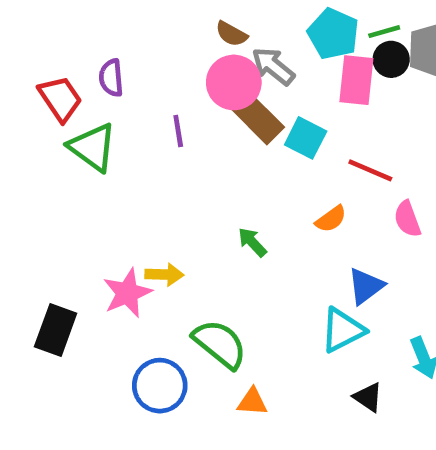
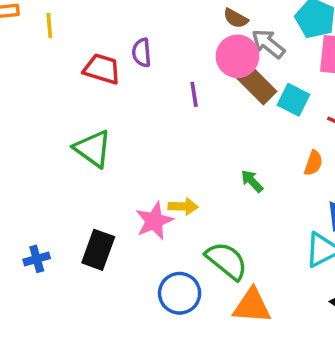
red trapezoid: (60, 99) -> (102, 69), turned -39
green triangle: (93, 147) -> (93, 149), moved
orange semicircle: (331, 219) -> (313, 163), turned -35
orange triangle: (252, 402) -> (252, 306), size x1.6

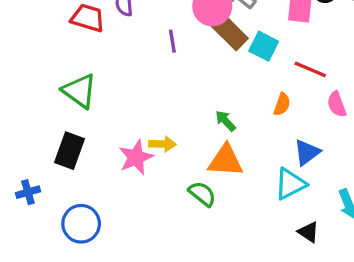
black rectangle: (98, 250) -> (69, 151), moved
green semicircle: (227, 261) -> (202, 194), size x0.7
blue circle: (180, 293) -> (81, 224), moved
orange triangle: (252, 306) -> (225, 161), moved

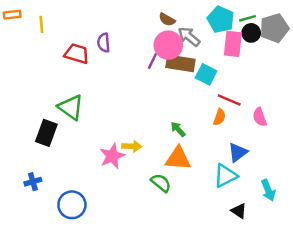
brown rectangle: (229, 31) -> (180, 63), turned -36
purple line: (172, 41) -> (152, 61), moved, turned 35
red line: (310, 69) -> (229, 100), moved
black rectangle: (69, 151) -> (46, 133), moved

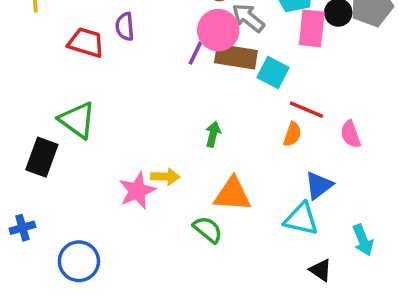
green arrow: (178, 129) -> (213, 134), moved, turned 56
cyan triangle: (226, 176) -> (301, 219), turned 40

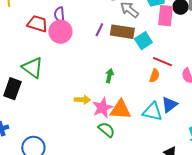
pink circle: (218, 30) -> (60, 32), moved
cyan square: (273, 72) -> (143, 41), turned 30
pink star: (137, 191) -> (102, 108), moved
cyan triangle: (301, 219) -> (152, 112), moved

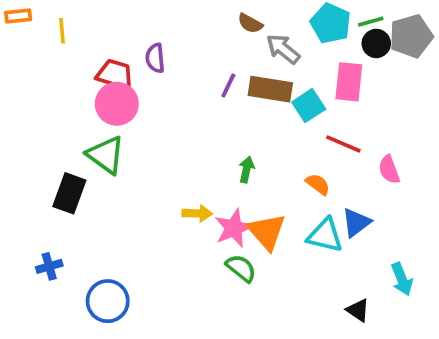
pink rectangle: (165, 16) -> (349, 82), moved
pink circle: (60, 32) -> (117, 104), moved
orange semicircle: (154, 76) -> (318, 184), moved, turned -72
orange triangle: (120, 110) -> (267, 232), turned 45

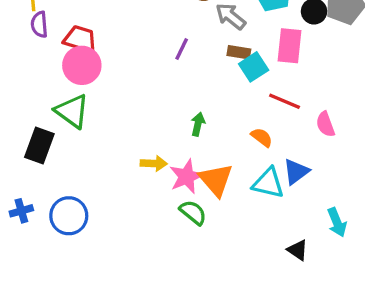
purple semicircle: (155, 58) -> (39, 24), moved
brown rectangle: (270, 89) -> (239, 52), moved, size x0.6
blue circle: (108, 301) -> (69, 216), moved

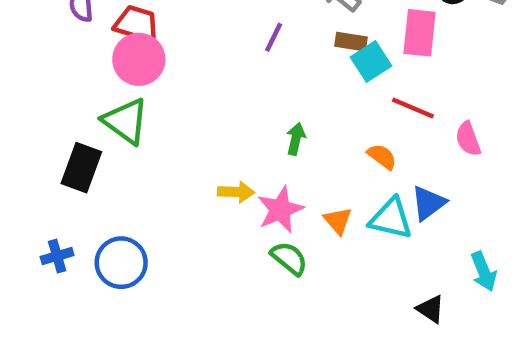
orange triangle: (216, 180) -> (338, 221), moved, size x0.6

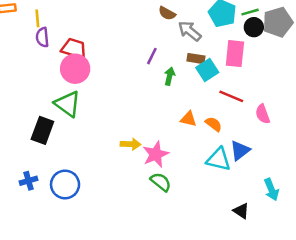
green arrow: (296, 139) -> (170, 76), moved
orange triangle: (338, 221) -> (188, 119), moved, turned -36

